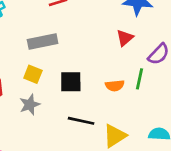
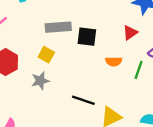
black square: (71, 82) -> (87, 37), moved
orange semicircle: (115, 86) -> (114, 61), moved

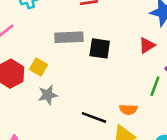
yellow square: (46, 55) -> (39, 67), moved
orange semicircle: (114, 61) -> (128, 109), moved

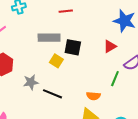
yellow square: (39, 67) -> (56, 61), moved
black line: (94, 117) -> (52, 94), moved

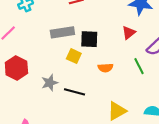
green line: (115, 79) -> (139, 66), turned -42
orange semicircle: (93, 96) -> (105, 68), moved

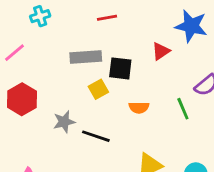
red triangle: (129, 33) -> (161, 51), moved
yellow square: (74, 56) -> (98, 89), turned 32

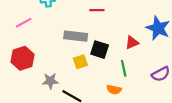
orange semicircle: (139, 108) -> (114, 90), moved
green line: (183, 109) -> (124, 68), moved

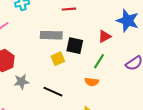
green line: (124, 68) -> (99, 61), turned 49
gray star: (50, 81) -> (21, 82), moved

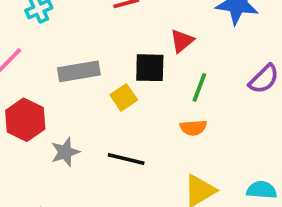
gray rectangle: (51, 35) -> (79, 71), moved
red triangle: (105, 36) -> (182, 41), moved

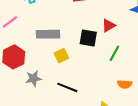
yellow square: (124, 97) -> (61, 56), moved
orange semicircle: (193, 128) -> (125, 84), moved

